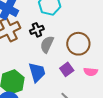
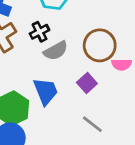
gray semicircle: (47, 44) -> (56, 51), turned -138
pink semicircle: (91, 72) -> (122, 65), moved

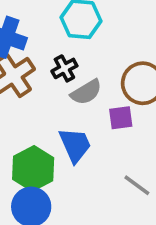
purple square: (87, 83) -> (121, 118), moved, turned 36

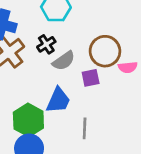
blue trapezoid: (75, 145) -> (58, 100), turned 52
gray line: (137, 185) -> (85, 128), moved, turned 60

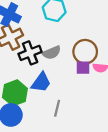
black cross: (46, 44) -> (30, 53), moved, size x1.5
purple square: (91, 78) -> (83, 68), moved

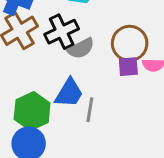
black cross: (30, 53) -> (62, 32), moved
gray line: (57, 108) -> (90, 110), moved

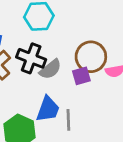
black cross: (62, 32) -> (31, 58), turned -32
purple square: (128, 67) -> (81, 76), moved

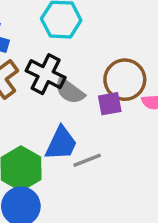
gray semicircle: (50, 69) -> (70, 91), turned 70
gray line: (68, 120) -> (87, 160), turned 65

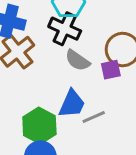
black cross: (46, 74) -> (65, 29), moved

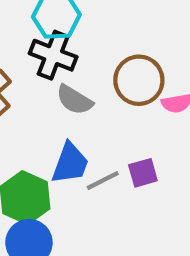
purple square: (111, 70) -> (143, 173), moved

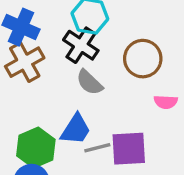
brown circle: (139, 80) -> (143, 59), moved
purple square: (143, 173) -> (129, 149), size x1.6

